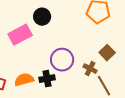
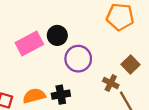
black circle: (42, 17) -> (57, 35), moved
purple circle: (62, 60) -> (78, 59), moved

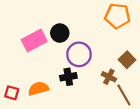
black cross: (61, 95) -> (68, 77), moved

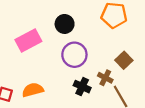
black circle: (60, 33) -> (65, 24), moved
black cross: (68, 77) -> (82, 87), moved, turned 35

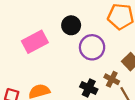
purple circle: (74, 55) -> (92, 47), moved

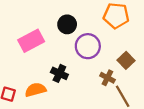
black cross: (89, 88) -> (59, 73), moved

